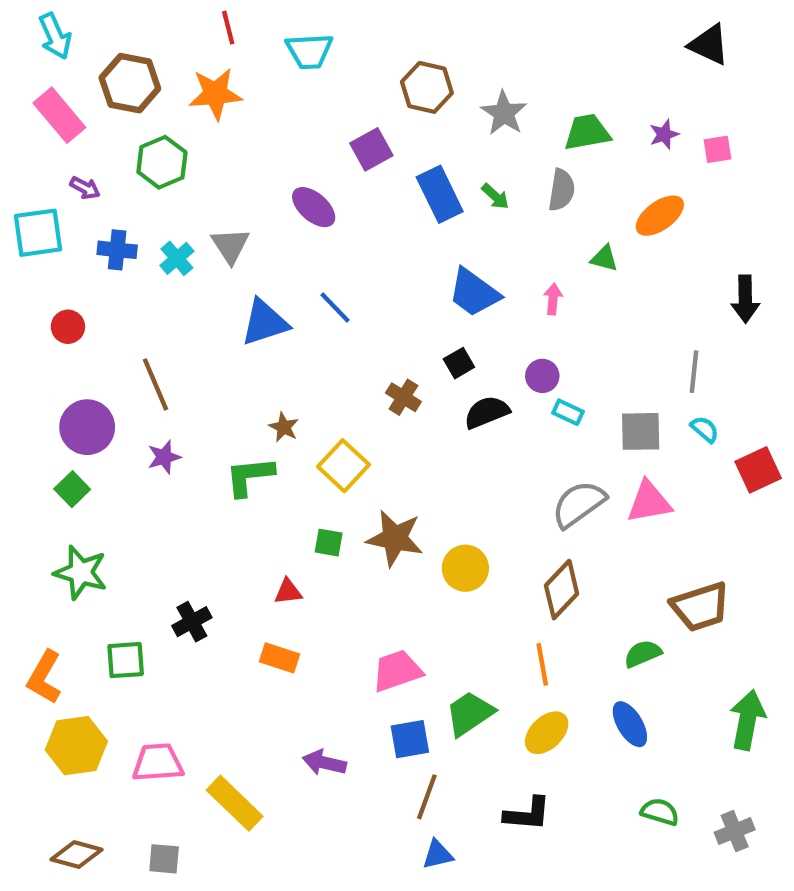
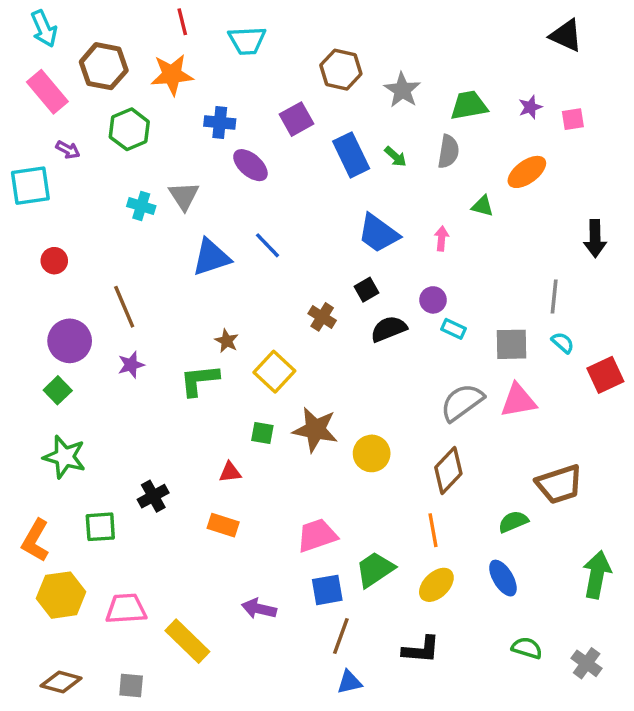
blue cross: (117, 250) -> (220, 122), moved
cyan cross: (177, 258) -> (141, 206), turned -32
gray cross: (735, 831) -> (587, 663), turned -32

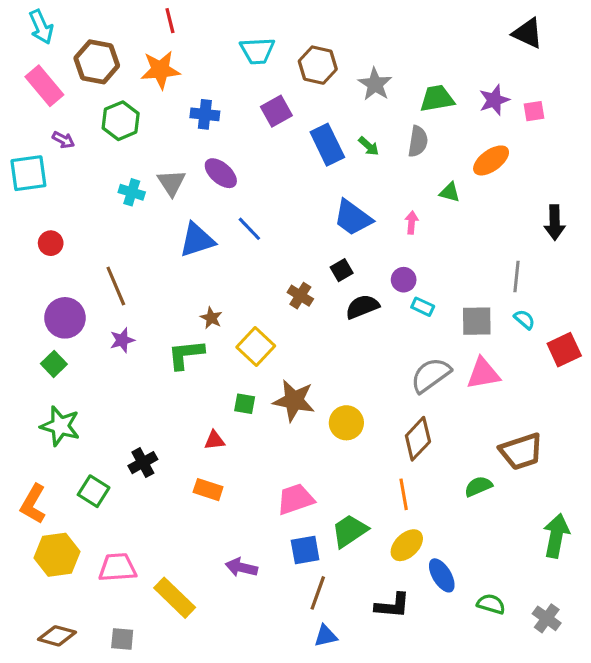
cyan trapezoid: (247, 41) -> (257, 51), moved
purple star: (530, 107) -> (494, 100), size x1.4
purple ellipse: (250, 165) -> (221, 173), moved
green square: (100, 527) -> (94, 491), turned 36
blue ellipse: (503, 578) -> (442, 575), moved

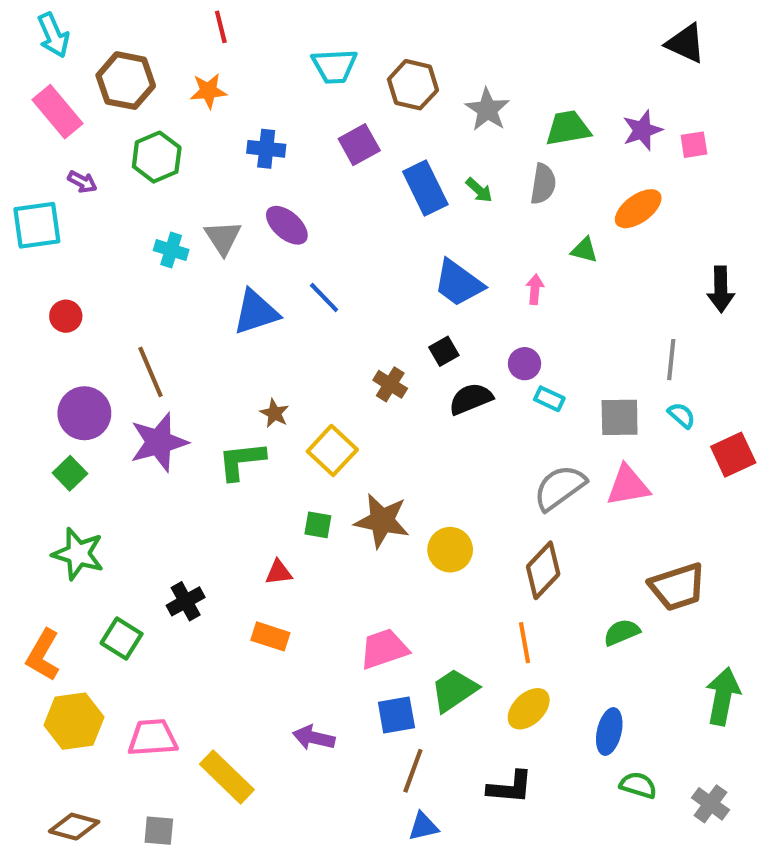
orange star: (160, 70) -> (208, 91), size x0.7
purple star: (122, 340) -> (159, 442), size x1.8
blue ellipse: (442, 575) -> (609, 731), moved, turned 44

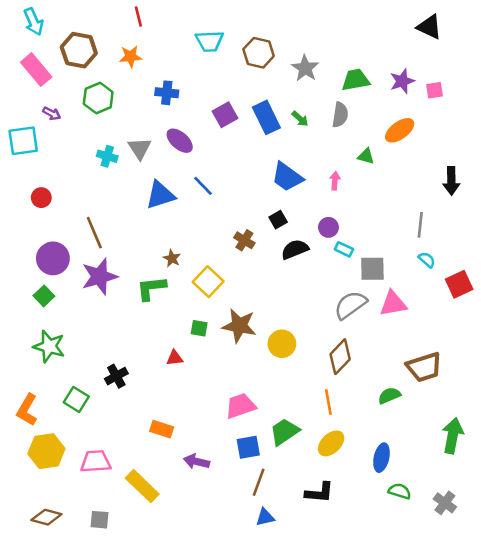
purple square: (359, 145) -> (225, 115), moved
gray square: (620, 417) -> (372, 269), moved
orange rectangle: (270, 636) -> (162, 429), moved

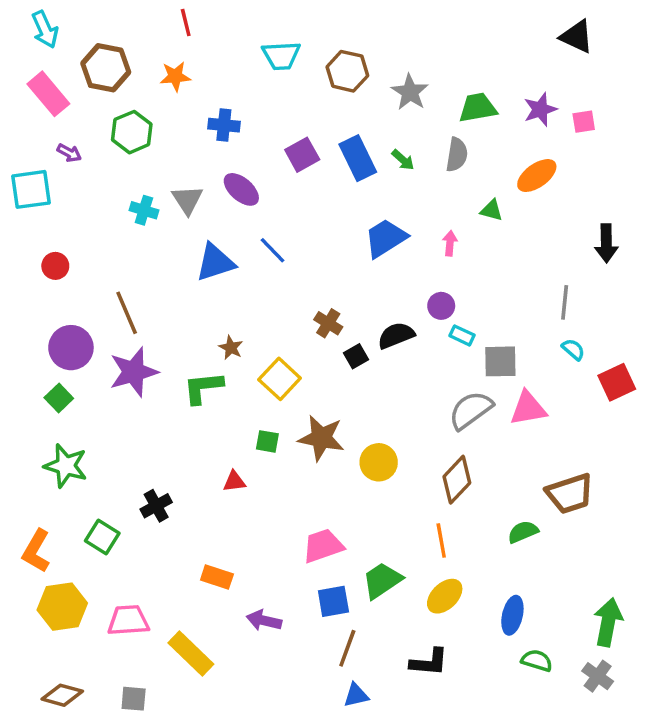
blue trapezoid: (287, 177) -> (386, 238), turned 112
black square: (278, 220) -> (356, 356), moved
green arrow: (453, 436) -> (608, 622), moved

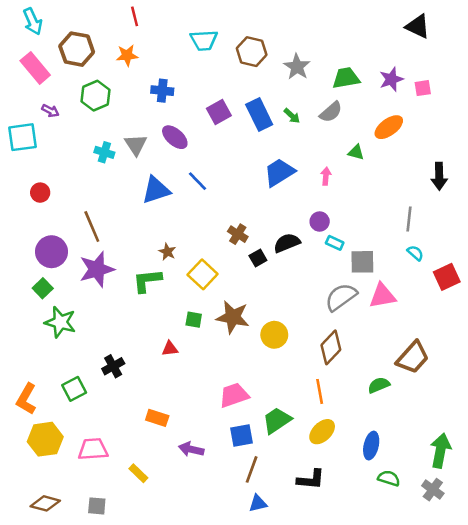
gray semicircle: (457, 155) -> (331, 112), turned 40
green star: (66, 466) -> (60, 322), moved
brown trapezoid: (570, 494) -> (413, 357), turned -30
green square: (102, 537) -> (74, 389), turned 30
yellow rectangle: (191, 654) -> (138, 473), size x0.6

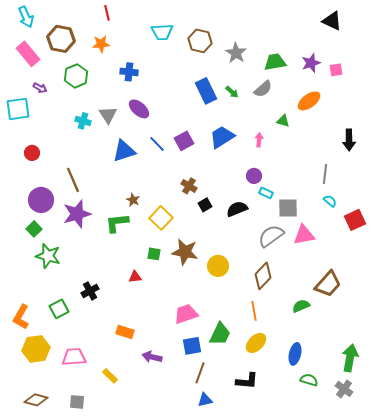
purple square: (219, 112) -> (184, 141), moved
black semicircle: (287, 243) -> (237, 209), moved
green trapezoid: (277, 420) -> (220, 334), turned 150

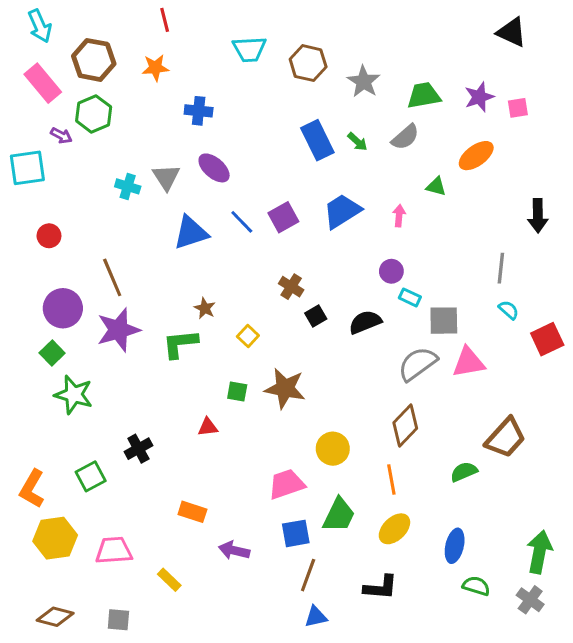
green hexagon: (76, 76) -> (94, 114), moved
yellow square: (161, 218) -> (248, 336), size x0.6
yellow circle: (218, 266) -> (333, 449), moved

